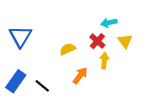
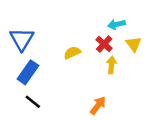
orange arrow: (80, 76) -> (98, 105), moved
blue rectangle: (16, 81) -> (28, 72), moved
black line: (42, 86) -> (33, 102), moved

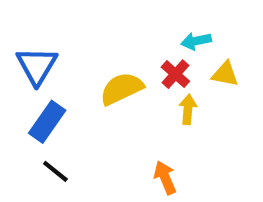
yellow triangle: (134, 44) -> (225, 74), turned -42
yellow semicircle: (72, 53) -> (122, 89), size x1.5
orange arrow: (98, 105) -> (165, 178), turned -60

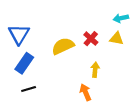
cyan arrow: (196, 41) -> (121, 18), moved
yellow arrow: (188, 109) -> (95, 70), moved
black line: (55, 171) -> (29, 89), turned -56

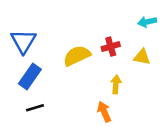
red cross: (91, 39) -> (111, 47), turned 32
yellow triangle: (117, 39) -> (142, 57), moved

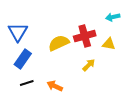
red cross: (111, 47) -> (85, 36), size x1.5
yellow arrow: (116, 84) -> (89, 65), turned 40
orange arrow: (104, 112) -> (55, 86), moved, turned -42

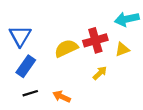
cyan arrow: (113, 17) -> (127, 19), size x1.5
yellow triangle: (109, 44) -> (122, 49), turned -32

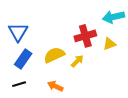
yellow semicircle: (66, 48) -> (54, 55), moved
yellow arrow: (100, 73) -> (77, 61), moved
black line: (30, 93) -> (19, 84), moved

